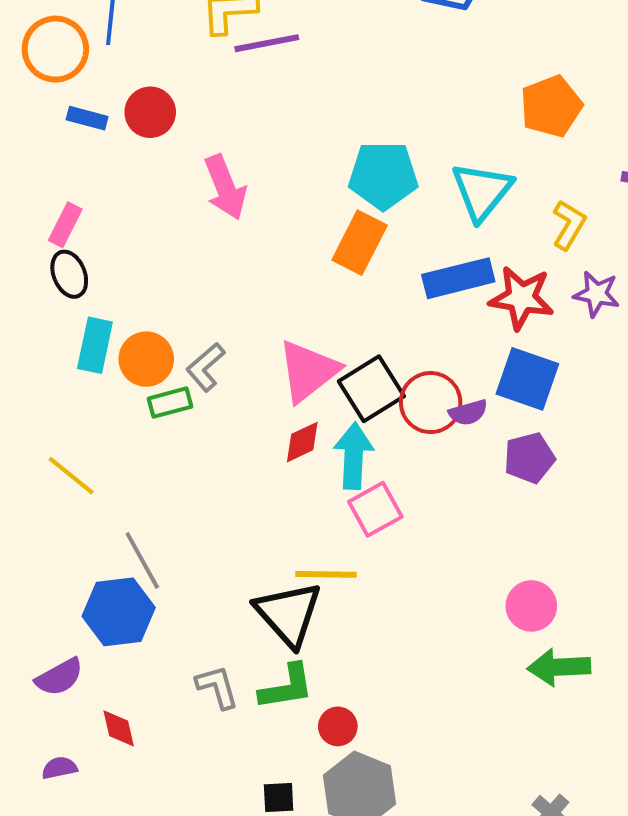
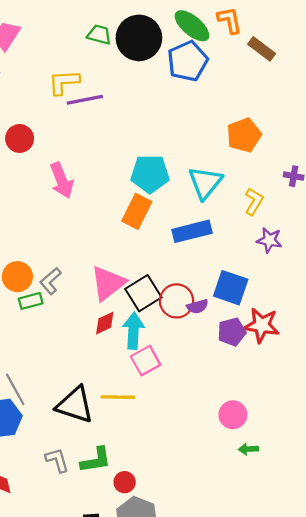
red star: (521, 298) -> (262, 325), moved
black triangle: (288, 614) -> (75, 405), moved, turned -30
green arrow: (559, 667) -> (248, 449), size x0.6

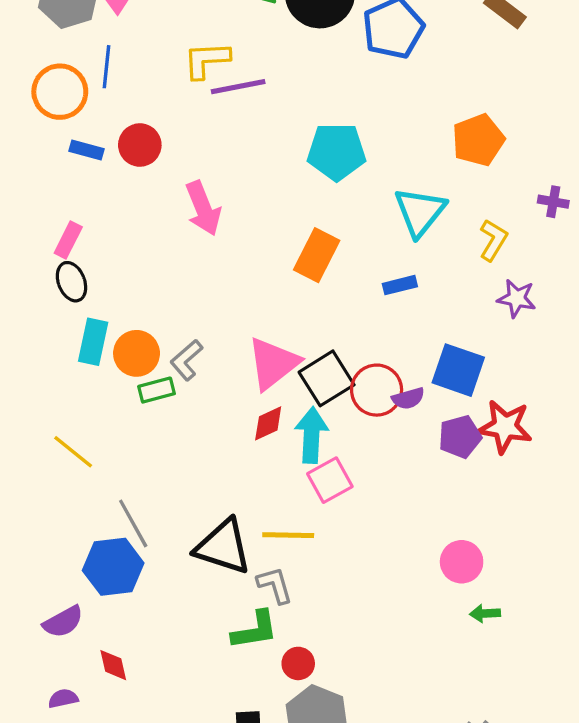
cyan pentagon: (150, 174) -> (337, 152), moved
blue rectangle: (192, 231) -> (400, 285), size x0.6
gray L-shape: (57, 460) -> (275, 585), moved

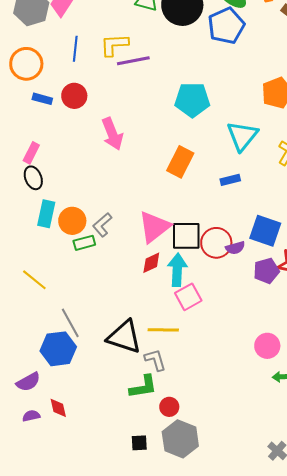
blue line: (106, 67) -> (75, 49), moved
black square: (327, 378) -> (186, 236), turned 32
purple semicircle: (63, 698) -> (31, 416), moved

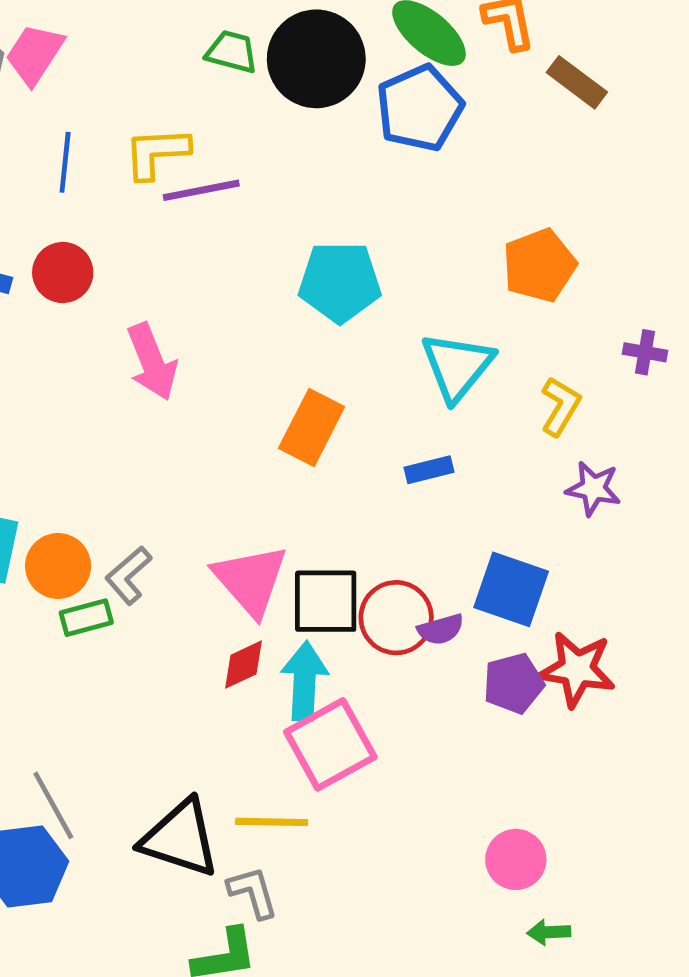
pink triangle: (154, 227) -> (251, 580), turned -33
pink square: (188, 297) -> (330, 744), size x1.4

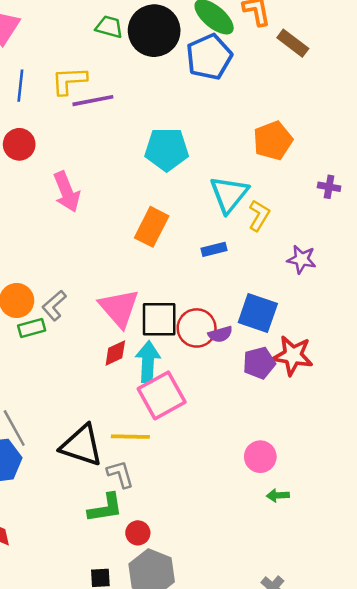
yellow L-shape: (560, 406) -> (259, 216), moved

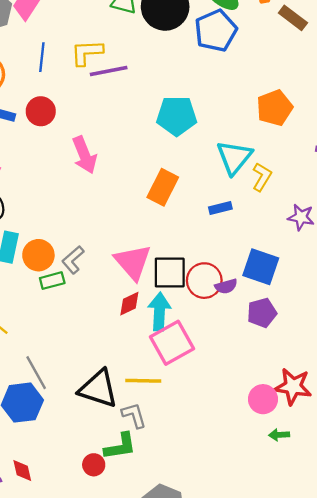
red star: (293, 355) -> (293, 386), moved
red circle: (138, 533) -> (94, 465), moved

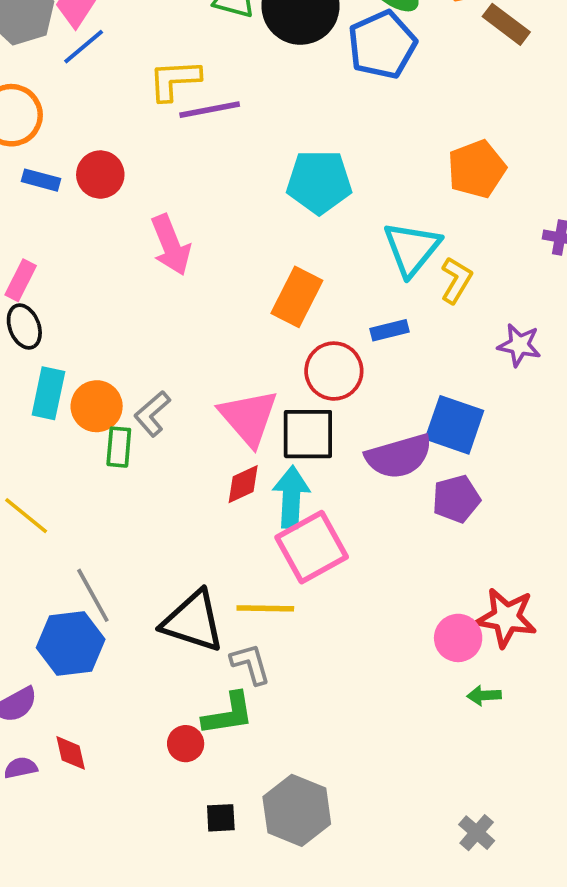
blue line: (42, 57) -> (84, 47), moved, turned 44
green rectangle: (52, 281) -> (119, 447), turned -70
red circle: (204, 281) -> (334, 371), moved
purple semicircle: (226, 286) -> (399, 456), size x1.8

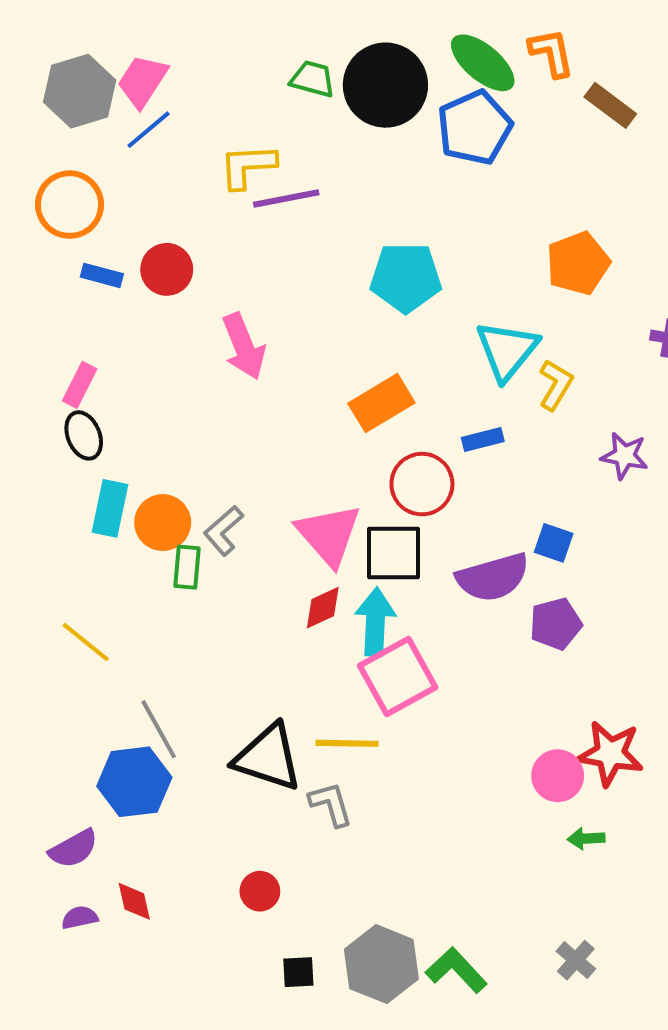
orange rectangle: (297, 297) -> (381, 403), turned 32
blue square: (454, 425) -> (554, 543), size x0.6
green L-shape: (228, 714) -> (456, 970), moved, turned -124
gray cross: (477, 833) -> (576, 960), moved

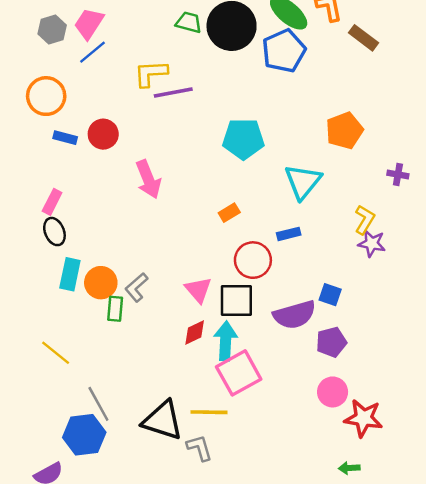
gray hexagon: (80, 91) -> (52, 30), size x0.7
yellow L-shape: (556, 385) -> (365, 220), moved
orange rectangle: (381, 403) -> (229, 213), size x0.6
pink triangle: (329, 535) -> (198, 290), size x0.7
pink circle: (558, 776) -> (333, 392), moved

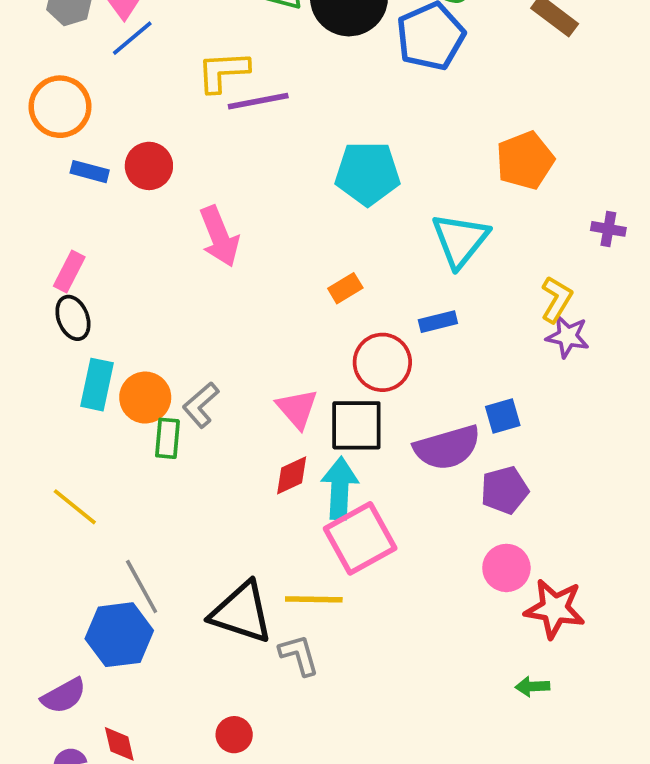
blue square: (330, 295) -> (503, 416), turned -35

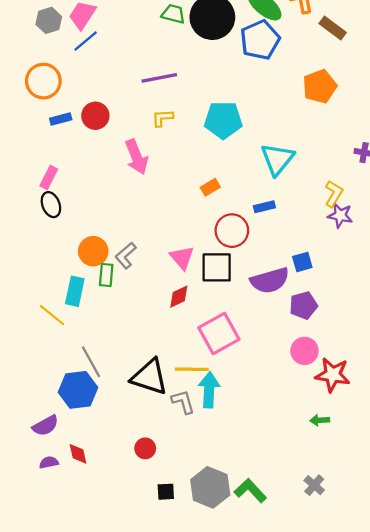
yellow L-shape: (223, 71) -> (163, 118), moved, size x0.7
orange pentagon: (525, 160) -> (320, 86), moved
blue rectangle: (90, 172) -> (61, 119), turned -30
cyan rectangle: (97, 385) -> (75, 291), moved
cyan arrow: (340, 488) -> (209, 390), moved

